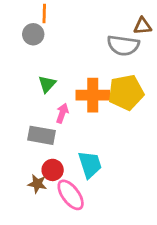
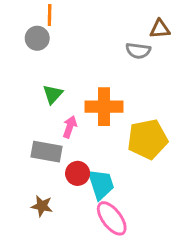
gray semicircle: (123, 45) -> (138, 51), size x0.7
yellow pentagon: (126, 92) -> (147, 139), moved
red circle: (53, 170) -> (78, 173), moved
pink ellipse: (71, 195) -> (112, 218), moved

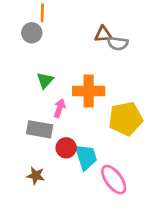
brown triangle: (160, 29) -> (103, 34), moved
pink ellipse: (112, 218) -> (114, 180), moved

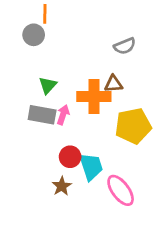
brown triangle: (103, 34) -> (114, 84), moved
gray semicircle: (118, 43) -> (125, 46), turned -30
gray rectangle: (40, 129) -> (42, 115), moved
brown star: (36, 176) -> (62, 186), moved, turned 30

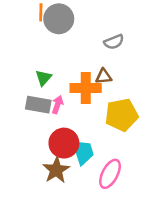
gray circle: (34, 35) -> (59, 19), moved, size x1.5
red circle: (70, 157) -> (64, 143), size x1.5
brown star: (62, 186) -> (56, 170), size x1.5
pink ellipse: (121, 190) -> (110, 174), turned 64

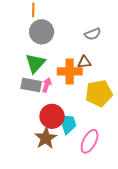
gray circle: (59, 19) -> (42, 32), moved
green triangle: (43, 78) -> (35, 63), size x1.5

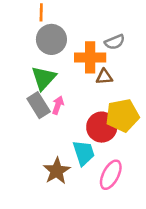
orange cross: (70, 71) -> (90, 57), moved
gray rectangle: (31, 85) -> (39, 105), turned 48
red circle: (52, 116) -> (102, 127), moved

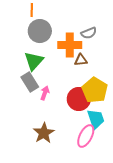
pink arrow: (58, 105) -> (45, 93), moved
yellow pentagon: (122, 115) -> (95, 90), turned -30
cyan trapezoid: (84, 153) -> (96, 119), moved

